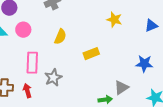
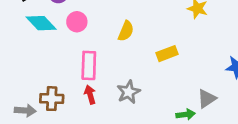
gray star: (53, 78) -> (129, 92), moved
red arrow: (27, 91) -> (90, 95), moved

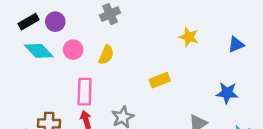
yellow semicircle: (126, 31) -> (106, 55), moved

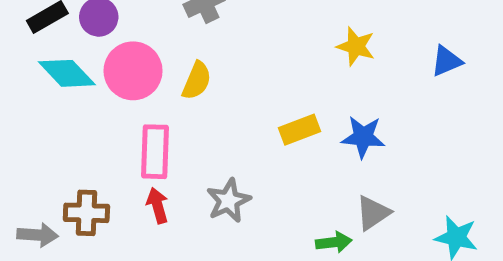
pink circle: (73, 50) -> (133, 71), size x1.5
blue star: (227, 93) -> (363, 137), moved

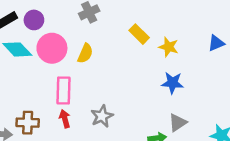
yellow star: (356, 46) -> (169, 47), moved
yellow rectangle: (300, 130) -> (139, 34), moved, turned 66

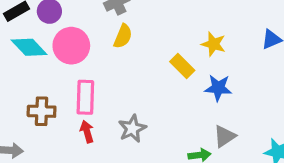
yellow rectangle: (139, 34) -> (182, 66), moved
yellow semicircle: (85, 53) -> (123, 36), moved
brown cross: (28, 123) -> (42, 111), moved

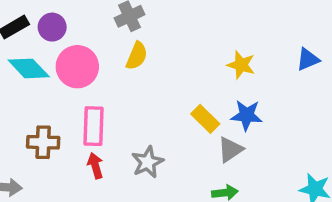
yellow rectangle: (182, 66) -> (205, 119), moved
gray triangle: (225, 136) -> (230, 149), moved

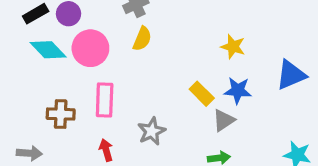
blue triangle: (308, 59) -> (291, 75), moved, size x1.5
red arrow: (95, 166) -> (106, 150), moved

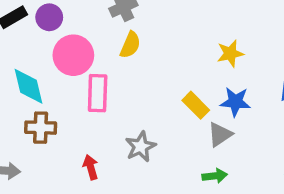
yellow star: (233, 47) -> (230, 53), turned -30
cyan diamond: (48, 50) -> (29, 86), moved, turned 30
pink rectangle: (105, 100) -> (98, 93), moved

